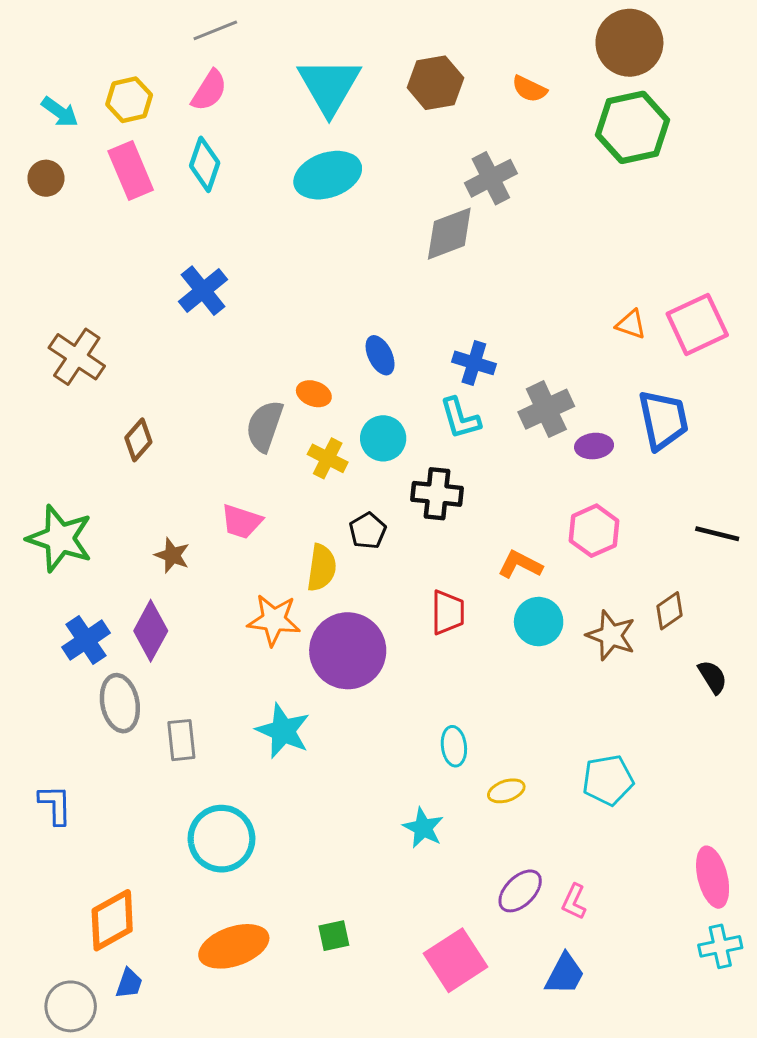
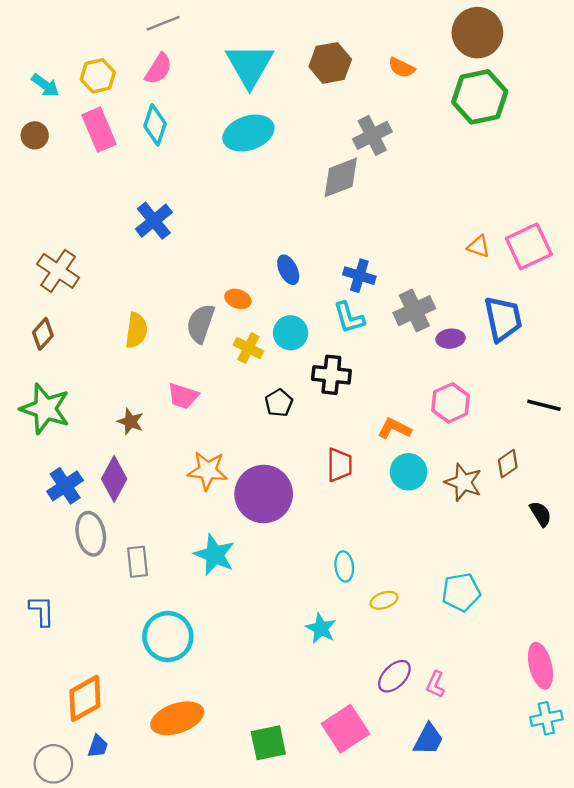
brown diamond: (138, 440) -> (43, 334), moved
yellow semicircle: (322, 568) -> (136, 330), moved
green square: (334, 936) -> (268, 743), moved, size x1.5

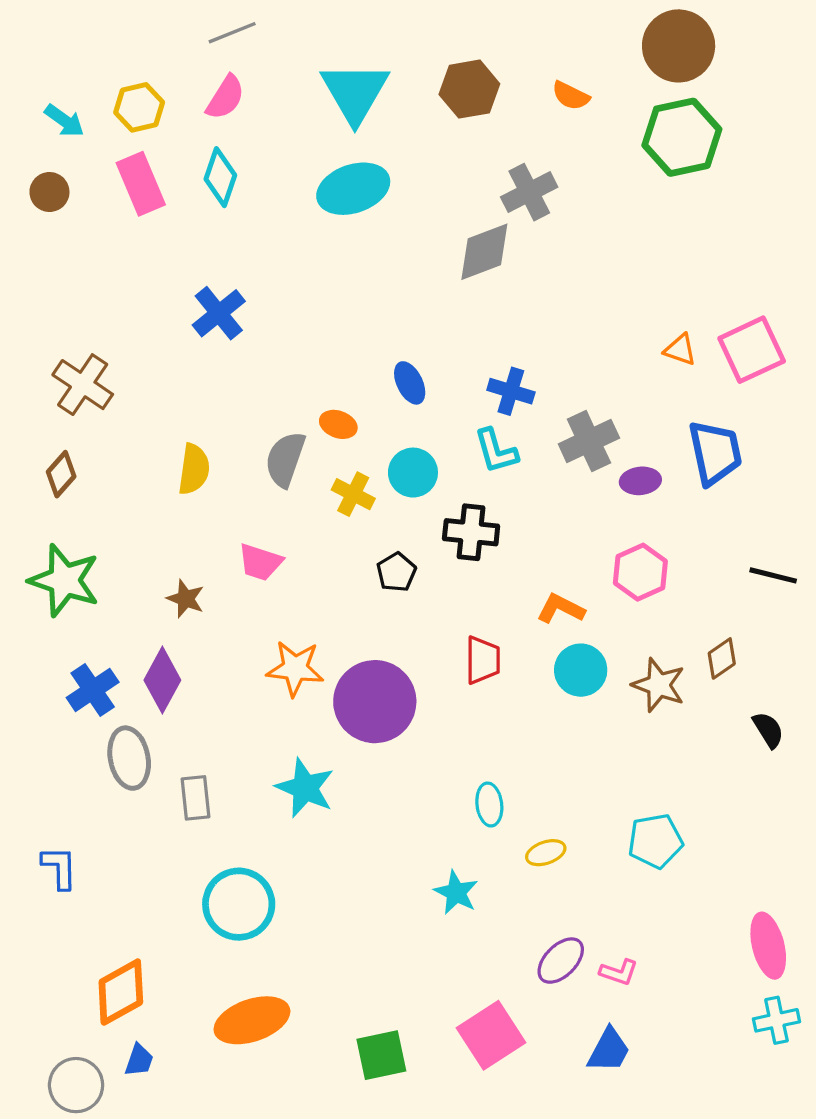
pink L-shape: (435, 684) -> (619, 972), turned -96

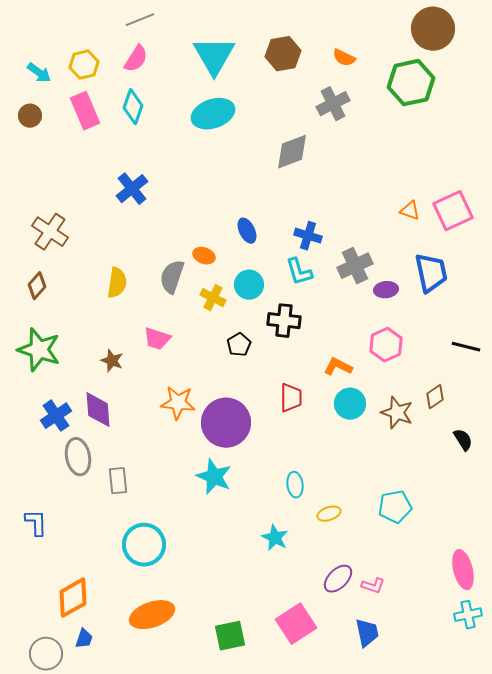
brown circle: (679, 46) -> (433, 29), moved
gray cross: (529, 192) -> (333, 104), moved
purple diamond: (162, 680) -> (98, 410), turned -33
cyan star: (305, 788) -> (214, 477), moved
blue trapezoid: (609, 1050) -> (367, 633), turned -40

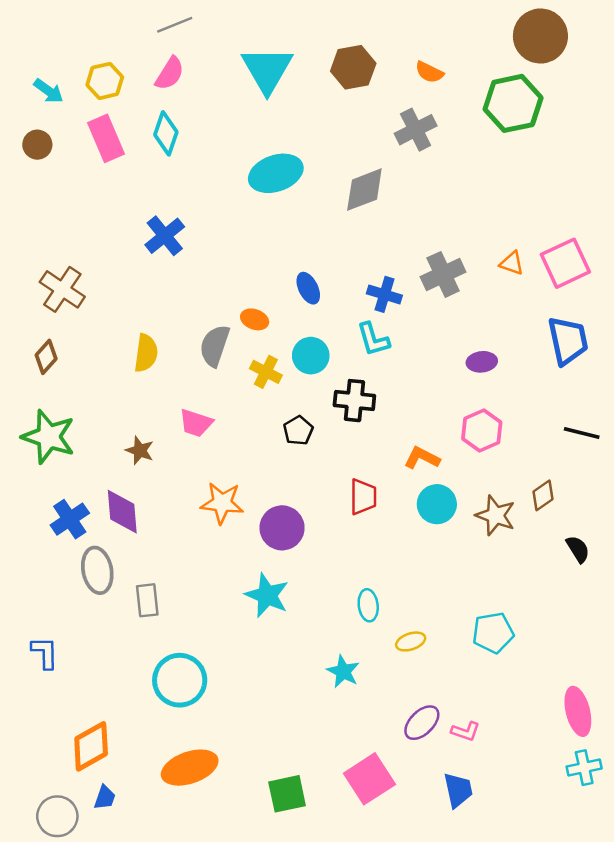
cyan ellipse: (213, 114) -> (276, 173), moved
gray cross: (355, 266) -> (443, 274), moved
blue trapezoid: (431, 273) -> (568, 341), moved
purple circle: (226, 423) -> (282, 528), size x0.7

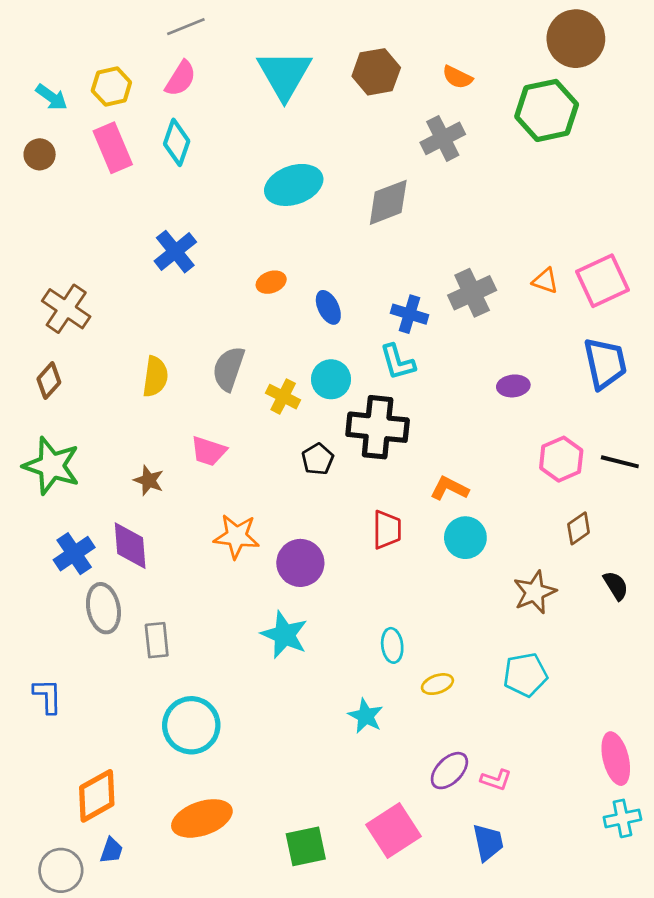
orange ellipse: (255, 319) -> (271, 282), moved, turned -40
black cross: (354, 401) -> (378, 427), size x1.4
pink hexagon: (482, 431) -> (561, 459), moved
brown star: (496, 515) -> (535, 592), moved, turned 30

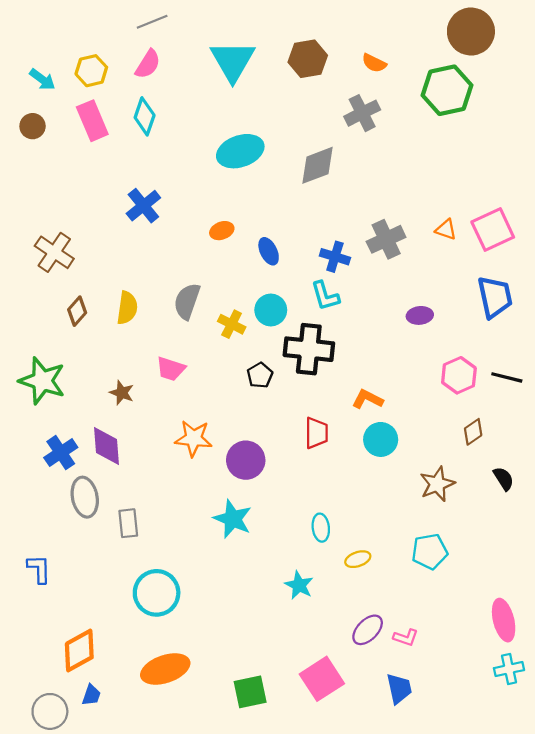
brown diamond: (49, 381) -> (77, 311), moved

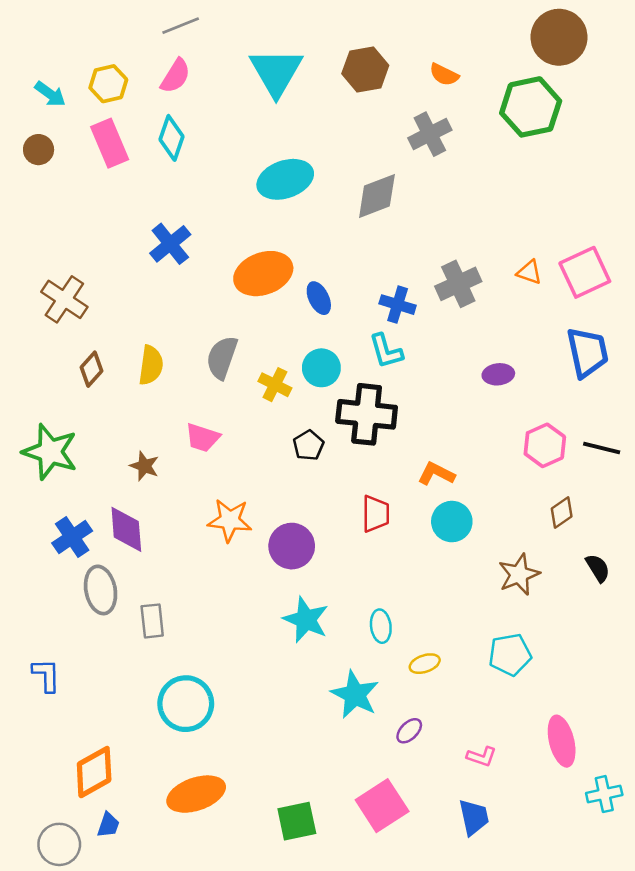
orange ellipse: (222, 231) -> (263, 274), size x2.0
cyan star: (233, 519) -> (306, 620), moved
cyan star: (299, 585) -> (355, 695), size x1.4
pink ellipse: (504, 620) -> (562, 741), moved
purple ellipse: (368, 630) -> (409, 731), moved, size x0.7

